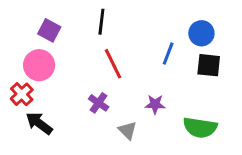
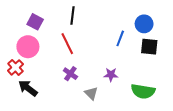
red line: (113, 64) -> (67, 44), moved

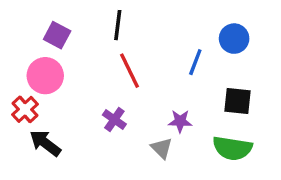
red line: (67, 44) -> (130, 71), moved
black square: (149, 47) -> (237, 101), moved
gray triangle: (91, 93) -> (162, 148), moved

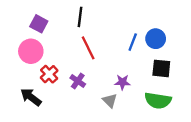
blue circle: (234, 39) -> (156, 39), moved
red cross: (25, 109) -> (49, 74), moved

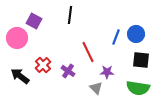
red line: (88, 48) -> (88, 52), moved
pink circle: (31, 51) -> (17, 38), moved
black arrow: (31, 97) -> (20, 76), moved

